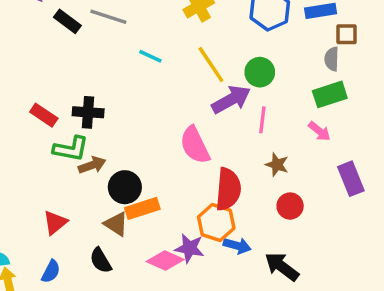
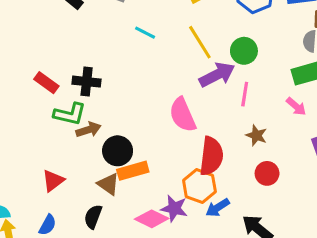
blue arrow: (237, 246) -> (218, 208), turned 130
black semicircle: (101, 261) -> (93, 217), turned 50

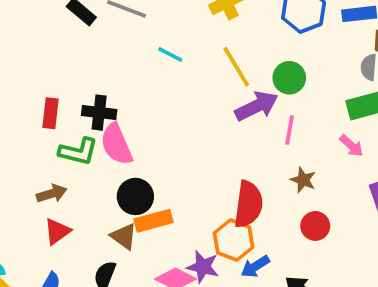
red rectangle: (46, 83) -> (51, 113), turned 60
pink semicircle: (183, 115) -> (116, 144), moved
brown arrow: (88, 130) -> (52, 194), moved

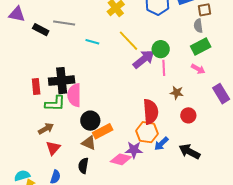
green circle: (289, 78) -> (161, 49), moved
black cross: (99, 113) -> (62, 81), size x1.4
pink semicircle: (116, 144) -> (74, 95), turned 35

